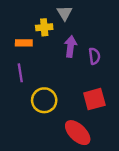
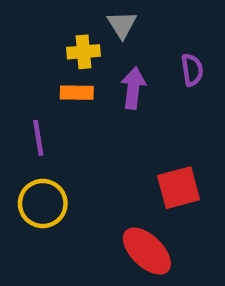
orange rectangle: (24, 43) -> (77, 93), moved
purple semicircle: (94, 56) -> (192, 70), moved
yellow circle: (44, 100) -> (43, 203), moved

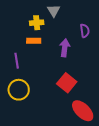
purple arrow: (133, 88) -> (65, 48), moved
red square: (179, 188) -> (67, 83), moved, turned -36
red ellipse: (147, 251) -> (83, 111), moved

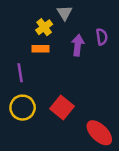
yellow cross: (37, 23) -> (44, 27), turned -32
purple arrow: (65, 48) -> (78, 45), moved
red square: (67, 83) -> (62, 108), moved

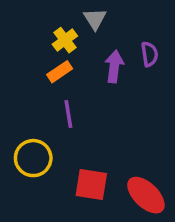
orange rectangle: (41, 49) -> (60, 72), turned -35
purple line: (20, 73) -> (68, 114), moved
red square: (62, 108) -> (91, 185), moved, turned -30

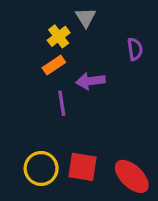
purple arrow: (114, 66) -> (90, 81), moved, turned -104
yellow circle: (33, 158) -> (41, 168), moved

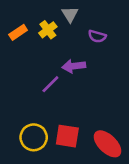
purple semicircle: (135, 49) -> (97, 36), moved, turned 114
orange rectangle: (54, 65) -> (18, 32), moved
purple line: (62, 103) -> (50, 84), turned 54

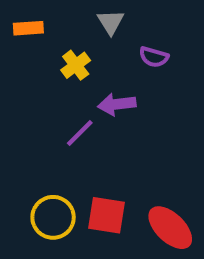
yellow cross: (48, 30) -> (76, 65), moved
orange rectangle: (18, 32) -> (28, 28), moved, turned 30

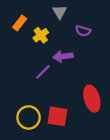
orange rectangle: (28, 28) -> (20, 23), moved, turned -48
red ellipse: (170, 228) -> (92, 99), moved, turned 30

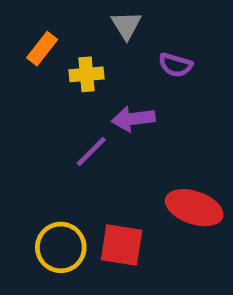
yellow cross: (41, 35) -> (87, 74), turned 32
red ellipse: (92, 99) -> (194, 208), turned -55

